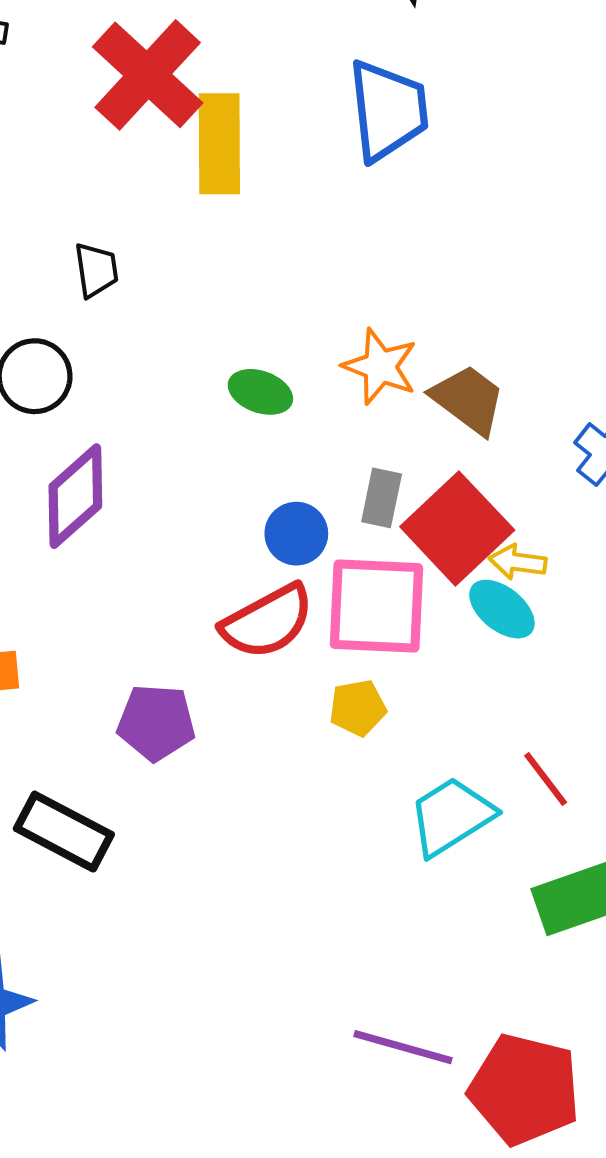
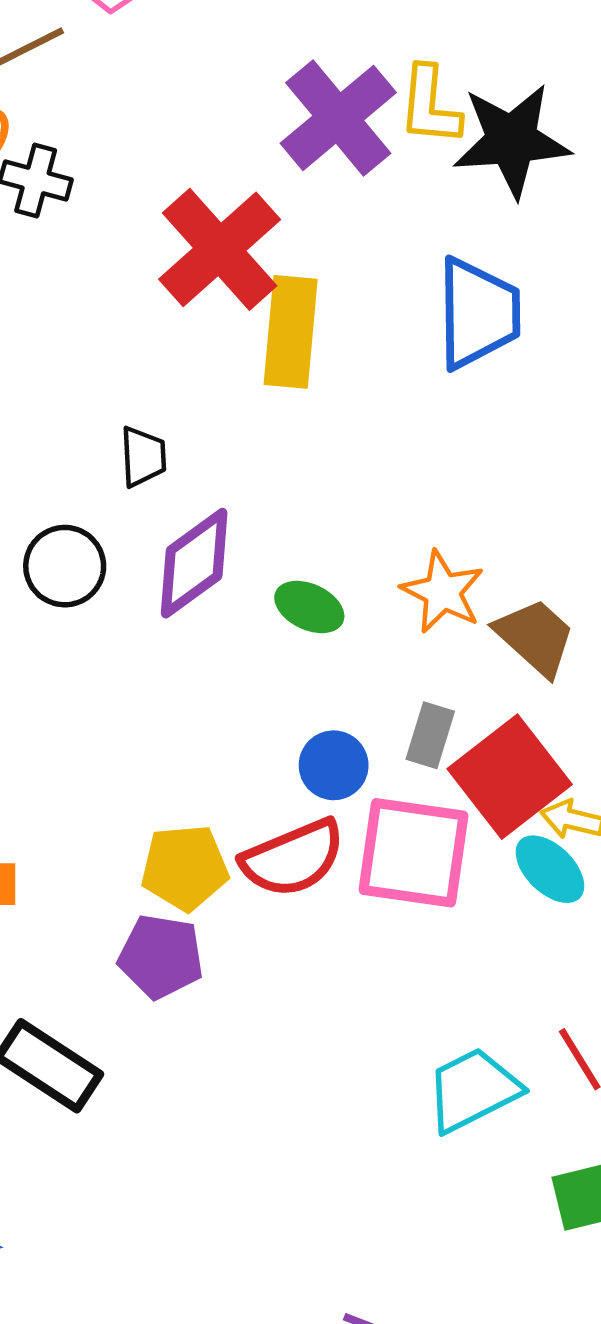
purple diamond: (75, 496) -> (194, 563), moved
yellow pentagon: (358, 708) -> (185, 867), moved, size x1.4

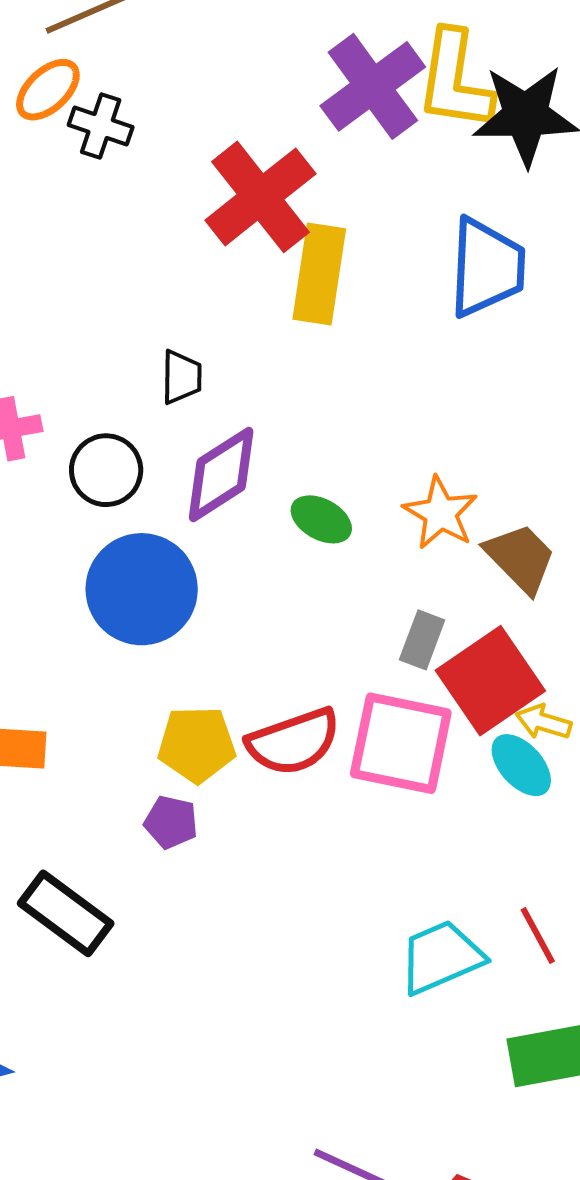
yellow L-shape: (430, 106) -> (455, 80), size x1.4
blue circle: (334, 765) -> (142, 589), moved, size x1.8
purple pentagon: (161, 957) -> (171, 822), size x0.7

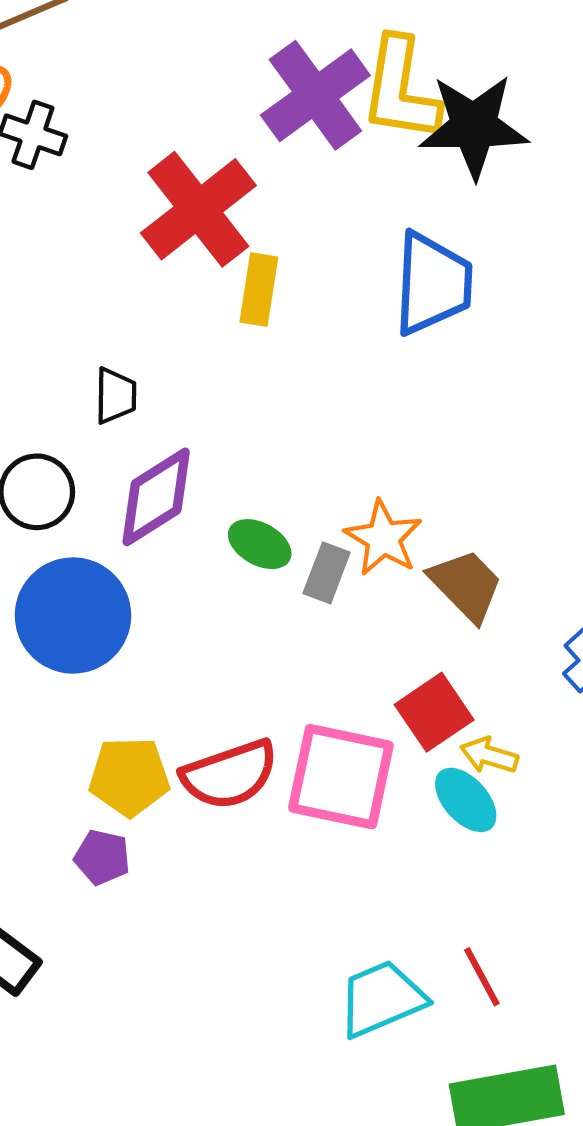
yellow rectangle: (319, 274) -> (259, 290), size x0.7
gray rectangle: (422, 640) -> (327, 573), moved
red square: (490, 681) -> (434, 712), size x0.7

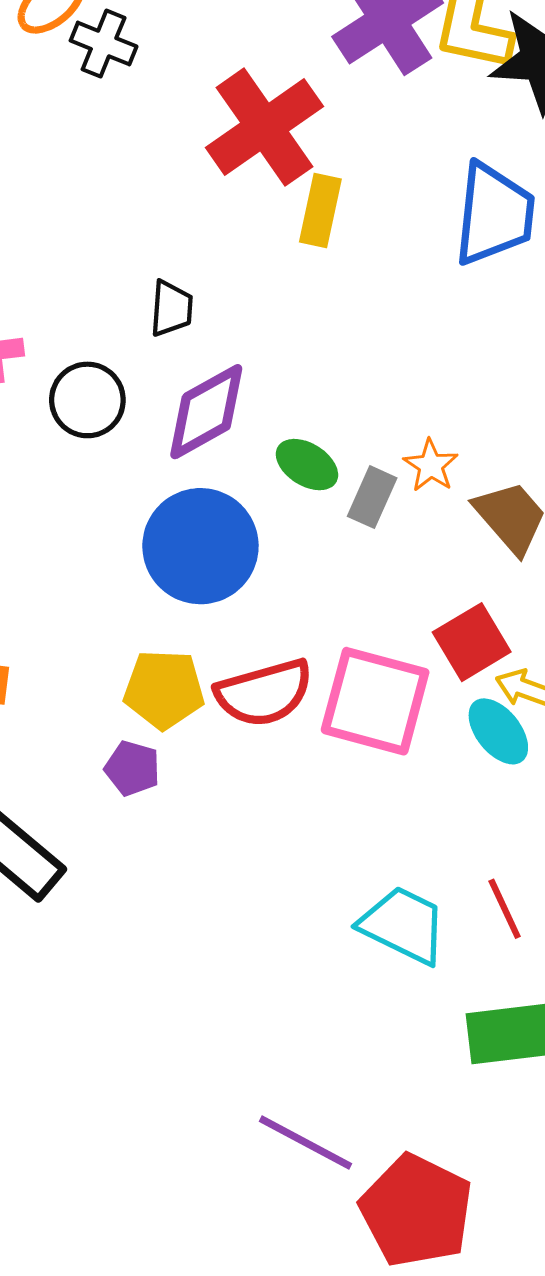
orange star: (383, 538) -> (431, 465), size x0.7
blue circle: (73, 615) -> (200, 546), moved
cyan trapezoid: (382, 999) -> (403, 925), turned 46

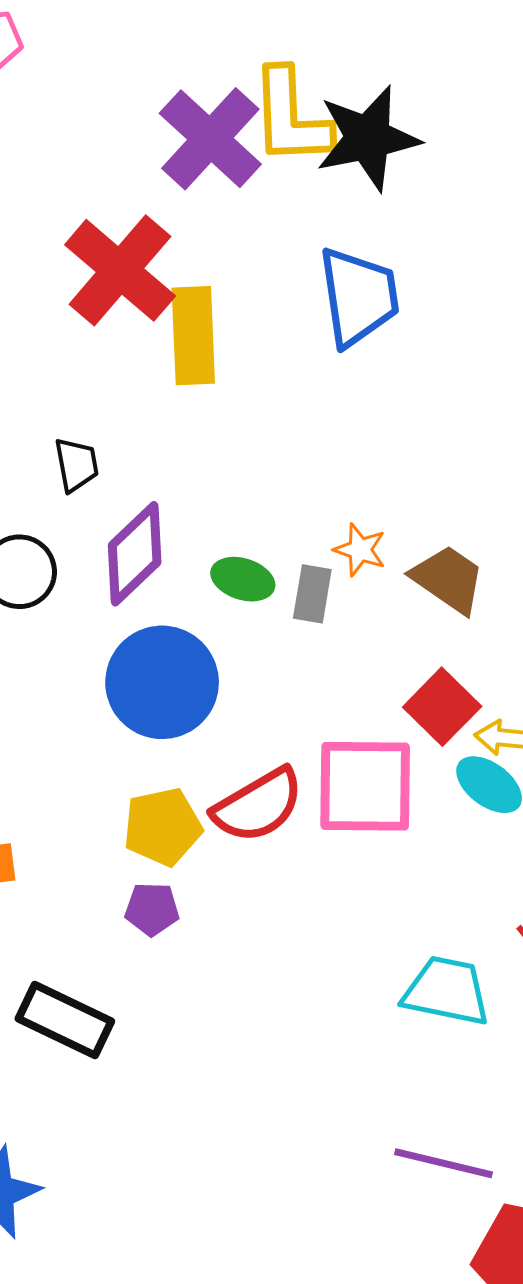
yellow rectangle: (320, 211) -> (193, 336), size x1.4
purple line: (305, 1142) -> (443, 1163), moved

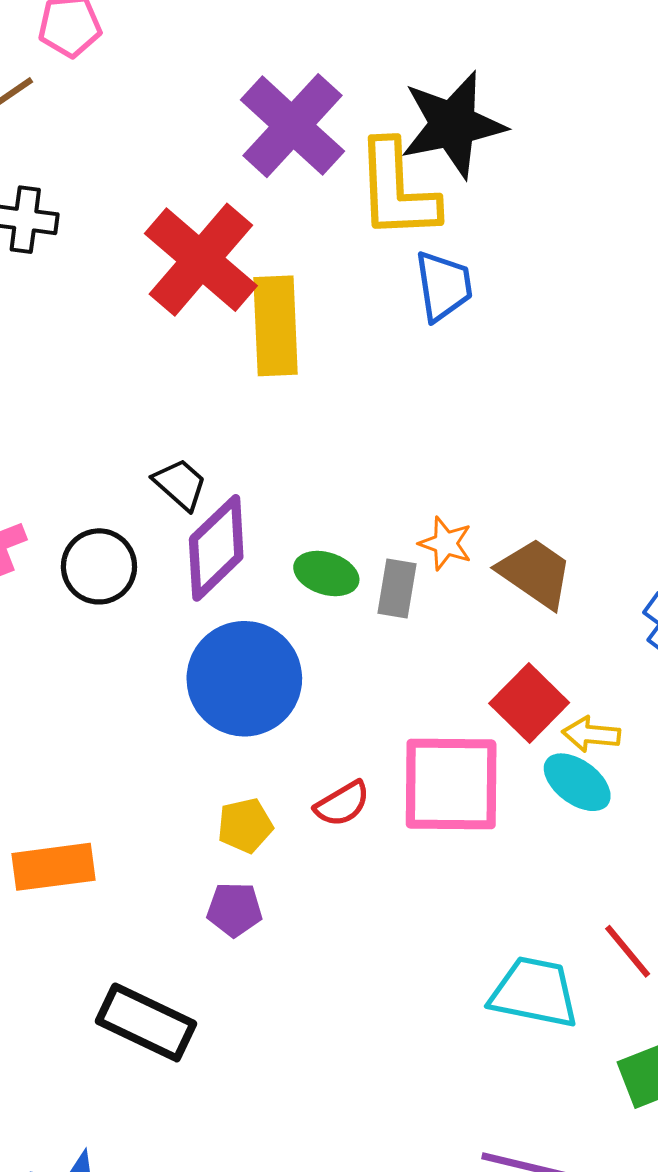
yellow L-shape: (291, 117) -> (397, 190), moved
blue trapezoid: (359, 297) -> (443, 286), size x0.7
black trapezoid: (76, 465) -> (180, 484), moved, turned -38
red semicircle: (258, 805) -> (342, 804), size x0.6
yellow pentagon: (162, 827) -> (245, 826), size x0.7

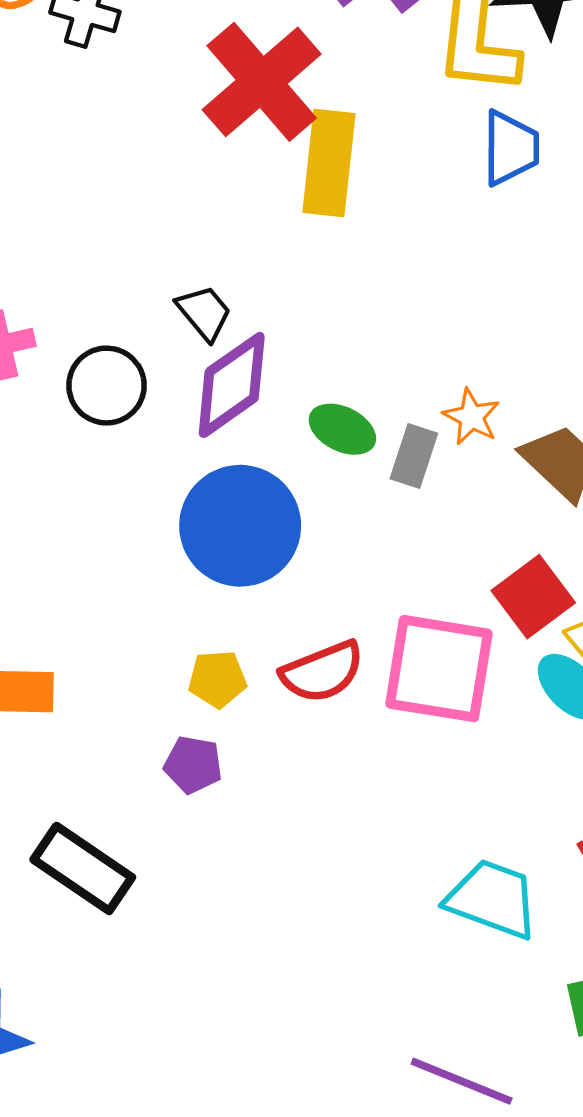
red semicircle: (342, 804) -> (322, 672), size x1.4

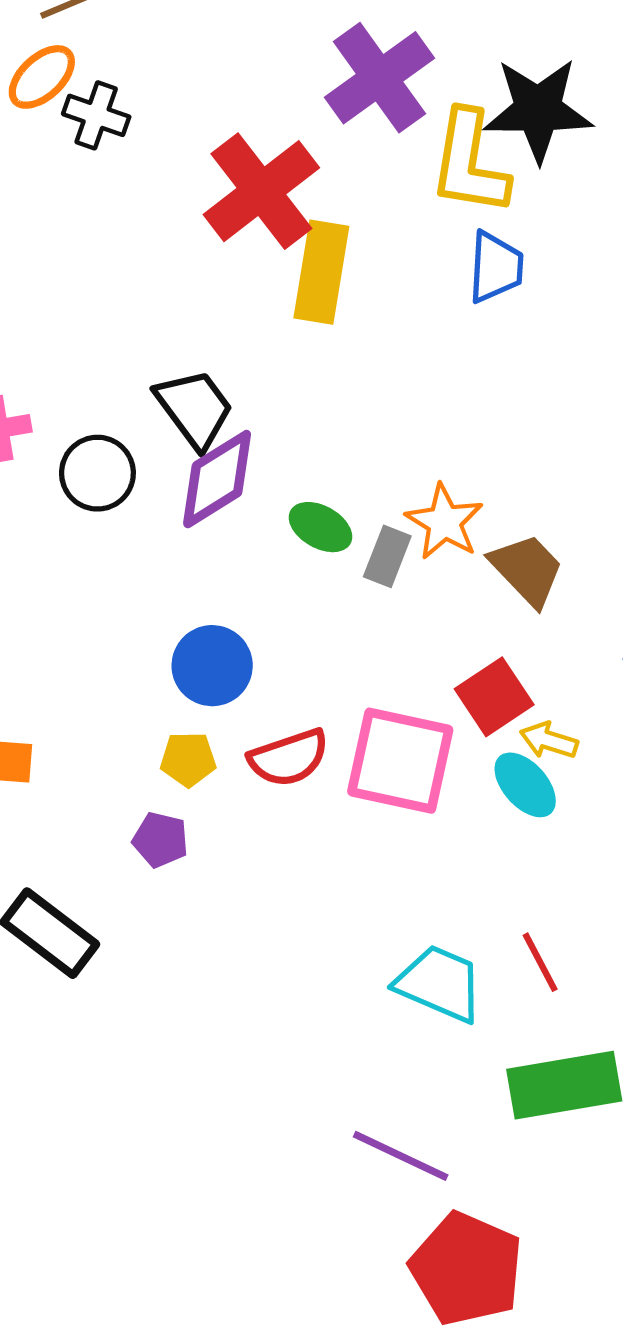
black trapezoid: (204, 313) -> (194, 409), size x1.5
orange star: (471, 417) -> (444, 522), size x1.4
blue circle: (240, 526) -> (212, 666), moved, size x0.7

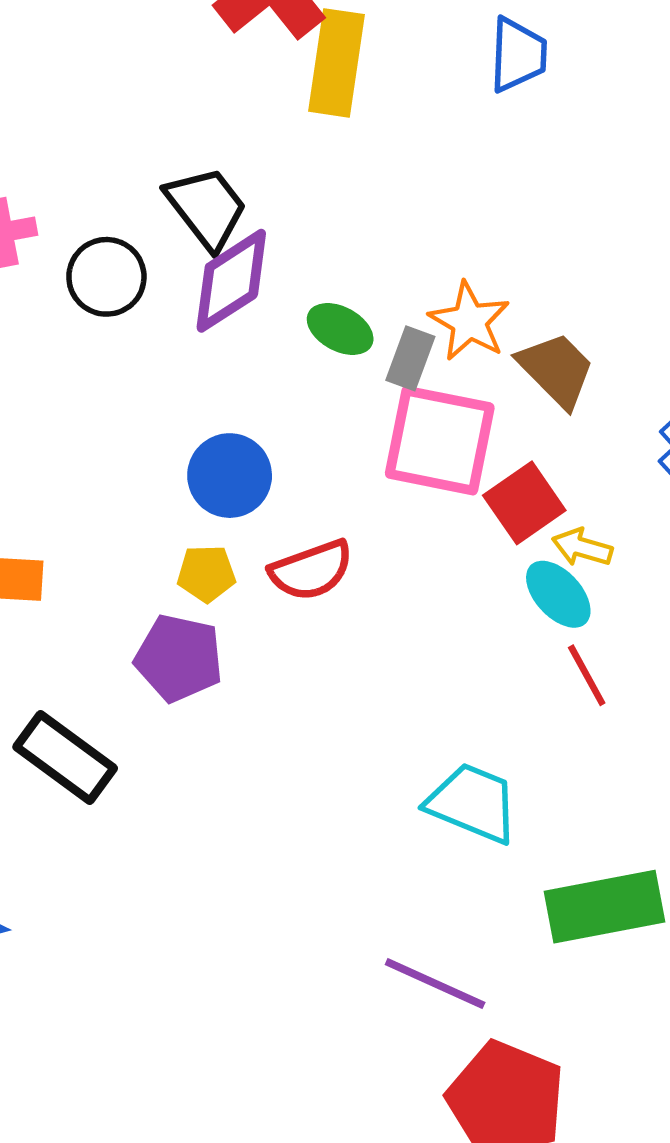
pink square: (400, 761) -> (440, 441), moved
purple pentagon: (160, 840) -> (179, 658), size x1.5
red line: (540, 962) -> (587, 675), moved

